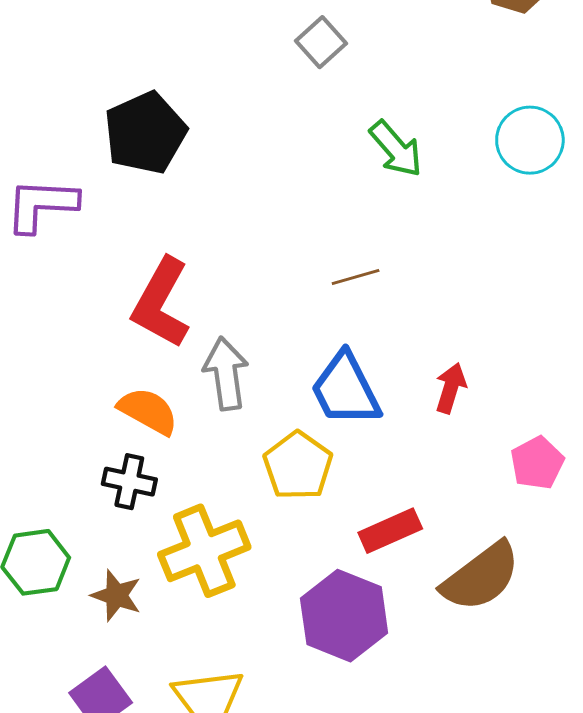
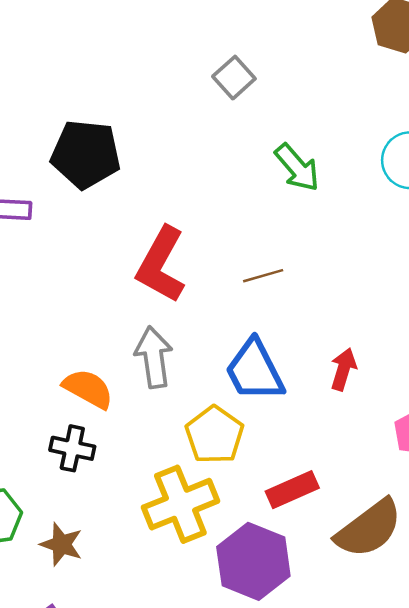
black pentagon: (145, 133) -> (86, 154), turned 30
red L-shape: (161, 303) -> (161, 265), moved
yellow cross: (204, 551) -> (180, 504), moved

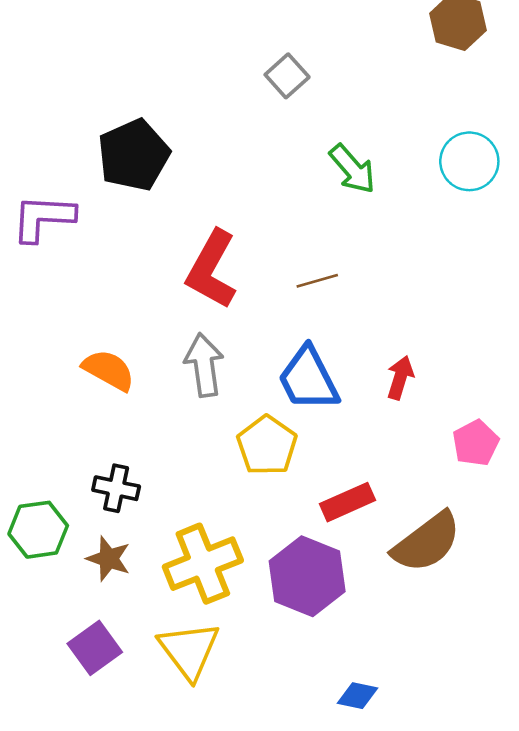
black pentagon: (86, 154) -> (134, 155), turned -30
orange semicircle: (88, 389) -> (109, 370), moved
black cross: (72, 448) -> (116, 488), moved
yellow cross: (180, 504) -> (203, 564), moved

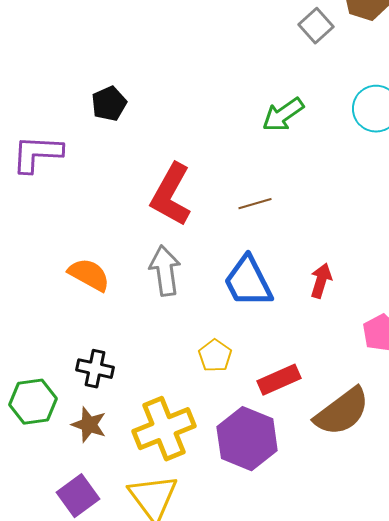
gray square: (287, 76) -> (316, 26), moved
black pentagon: (134, 155) -> (109, 104), size x0.6
green arrow: (352, 169) -> (283, 115), turned 96
yellow pentagon: (267, 445) -> (215, 356), moved, size x0.7

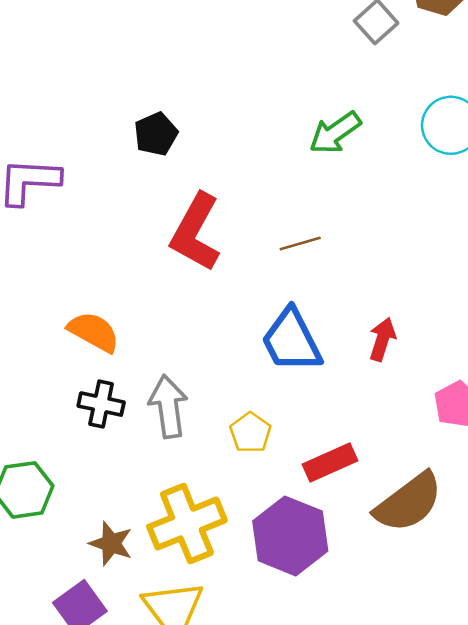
black pentagon: (109, 104) -> (156, 134), moved
gray arrow: (165, 271) -> (168, 407), moved
black cross: (95, 369) -> (101, 404), moved
brown star: (89, 425) -> (111, 543), moved

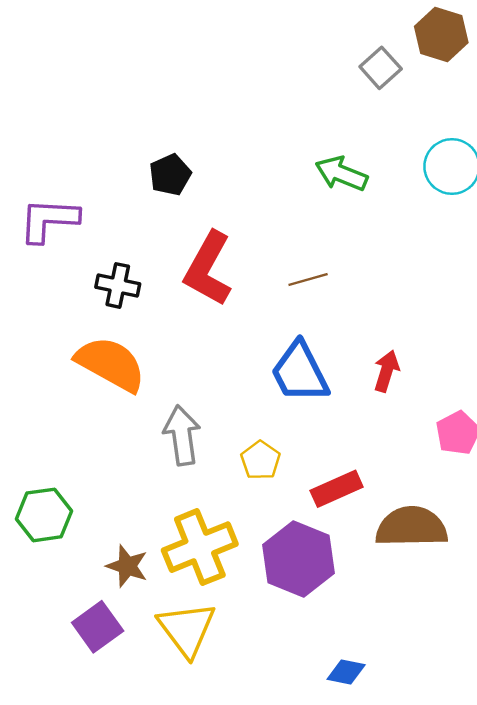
green arrow: (335, 133) -> (341, 174), turned 57
orange semicircle: (94, 332) -> (111, 364), size x1.4
black cross: (101, 404) -> (118, 285), moved
brown semicircle: (408, 502) -> (411, 527), turned -144

